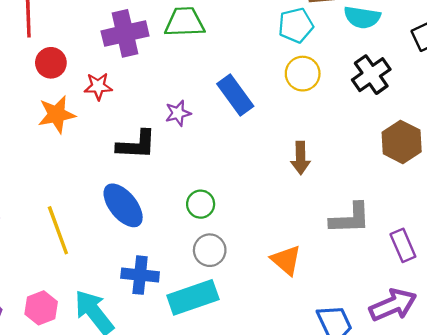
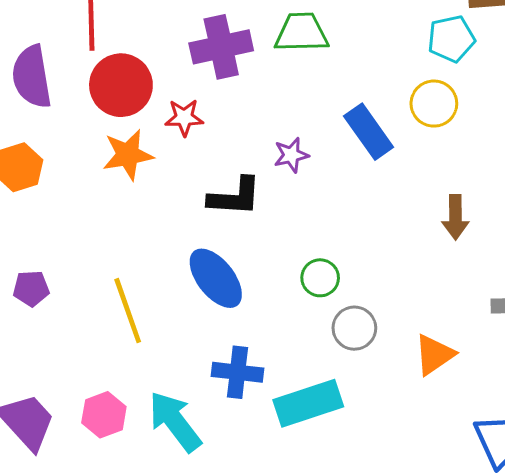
red circle: (51, 63) -> (121, 85), size x1.5
yellow circle: (303, 74) -> (434, 104), moved
gray circle: (210, 250) -> (354, 328), moved
orange triangle: (286, 260) -> (434, 355), turned 44

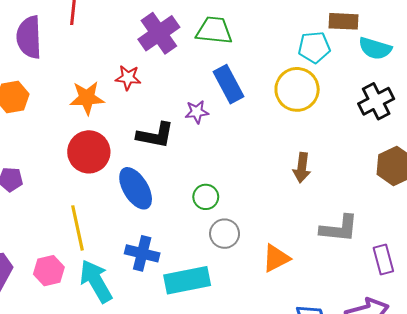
purple cross: (221, 47) -> (159, 33), turned -30
red circle: (121, 85) -> (89, 152), moved
yellow circle: (434, 104) -> (297, 89), size x1.4
blue rectangle: (369, 132) -> (228, 84), moved
yellow line: (128, 311) -> (77, 228), moved

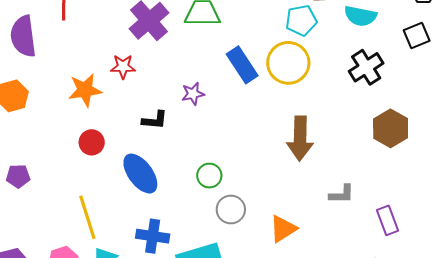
blue rectangle: (228, 84) -> (242, 65), moved
black L-shape: (155, 135) -> (155, 120), size x0.7
red circle: (89, 152) -> (92, 142), size x0.6
brown arrow: (302, 168) -> (300, 138), size x1.5
gray L-shape: (339, 229) -> (342, 194), size x0.7

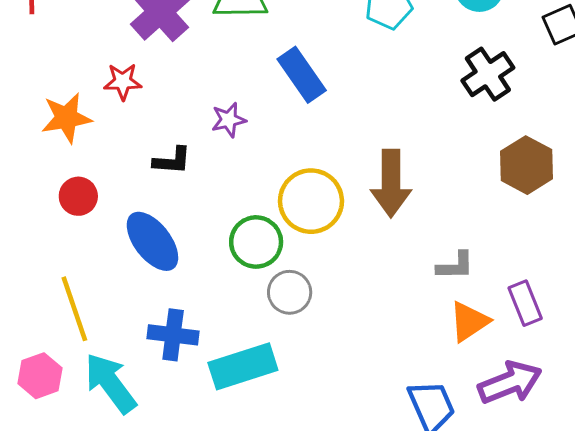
yellow circle: (288, 63) -> (311, 201), moved
green circle: (209, 176) -> (256, 242), size x1.4
orange triangle: (283, 229) -> (469, 322), moved

